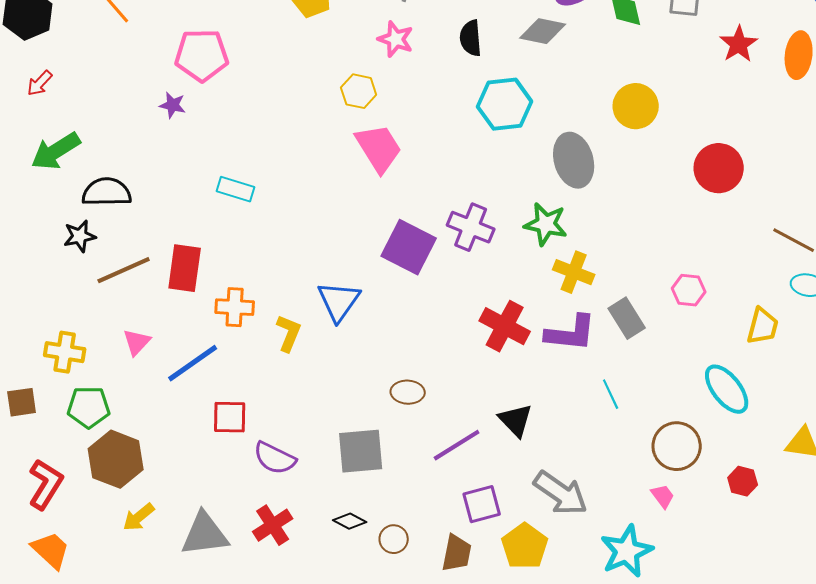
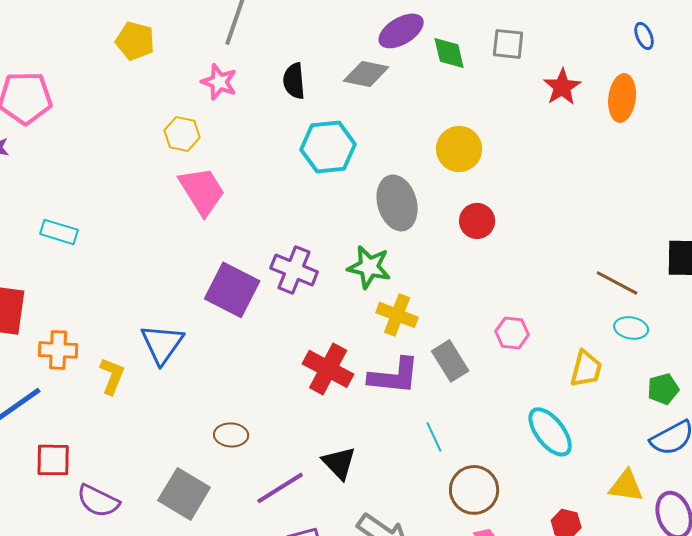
red circle: (719, 168) -> (477, 221), moved, size x0.7
brown circle: (677, 446) -> (474, 490), moved
gray square: (361, 451) -> (184, 494), turned 36

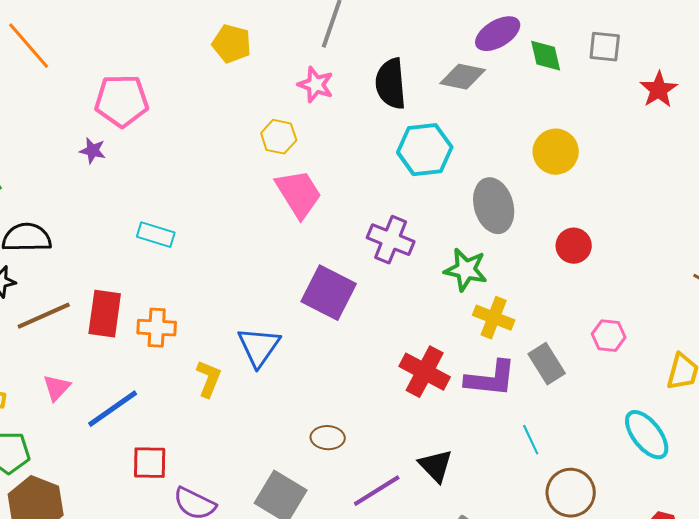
black semicircle: (294, 81) -> (391, 84), size x1.4
red circle: (477, 221) -> (574, 246), moved
purple cross: (294, 270) -> (391, 240), moved
orange cross: (58, 350) -> (157, 328), moved

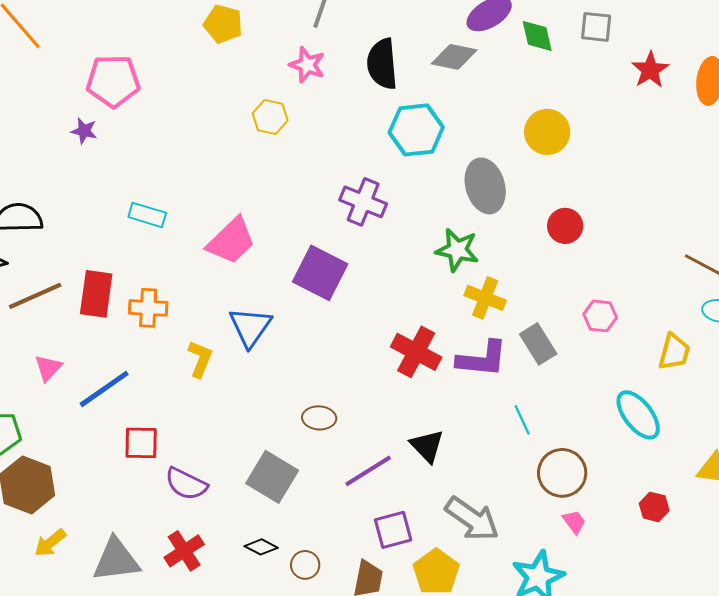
pink trapezoid: (299, 194) -> (231, 241), moved, turned 78
purple cross: (391, 240) -> (363, 202), moved

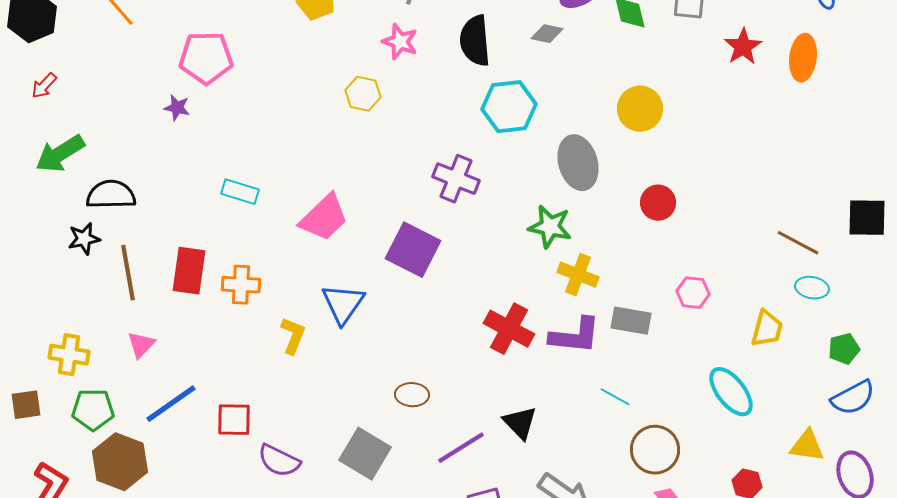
gray diamond: (454, 57) -> (547, 34), size x0.7
brown line: (35, 296) -> (128, 273), turned -76
gray rectangle: (538, 344) -> (631, 321), turned -48
blue line: (104, 389) -> (171, 404), moved
cyan line: (522, 420) -> (615, 397), turned -36

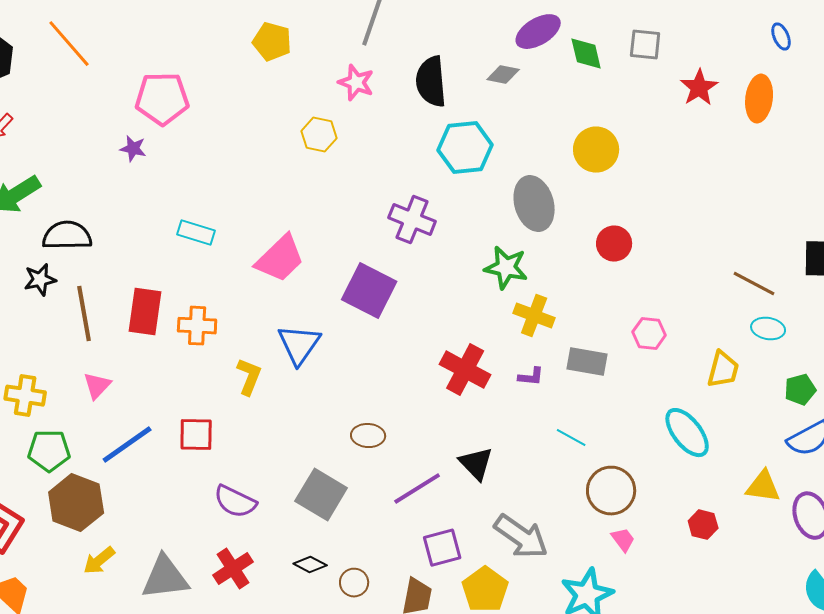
purple L-shape: (575, 336) -> (531, 377), size x0.5
red square: (234, 420) -> (196, 435), moved

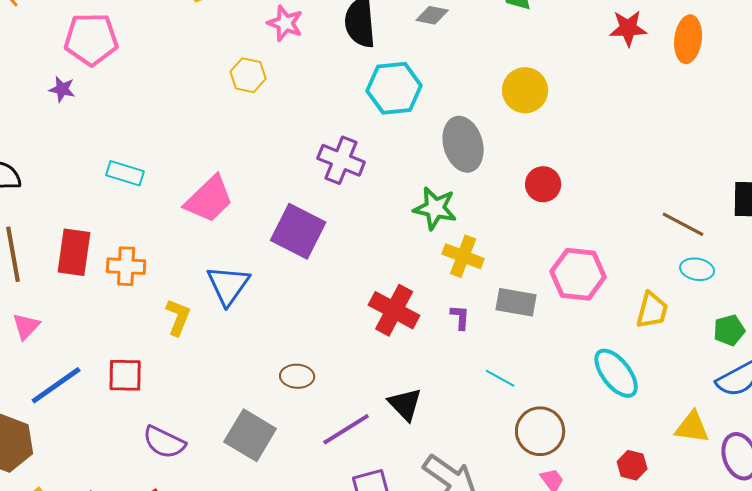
red star: (699, 88) -> (628, 28), turned 30
pink hexagon: (649, 334) -> (578, 274), size x1.6
purple L-shape: (531, 377) -> (460, 317), turned -92

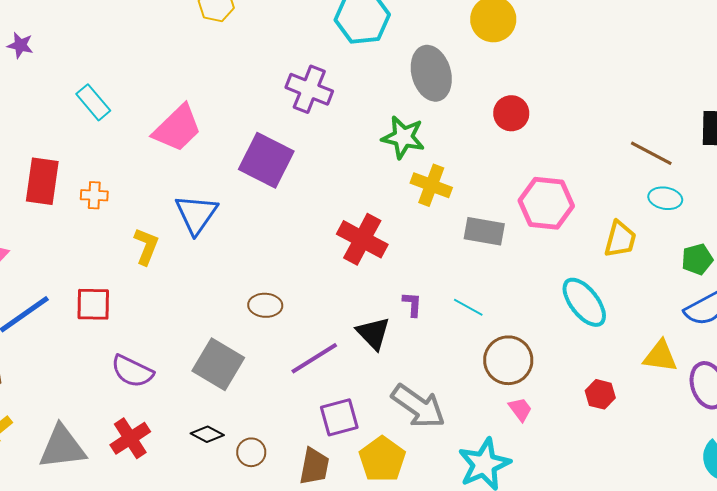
purple star: (62, 89) -> (20, 45), moved
cyan rectangle: (125, 173) -> (93, 102), turned 33
orange cross: (126, 266) -> (94, 195), size x0.7
purple L-shape: (460, 317) -> (412, 304), moved

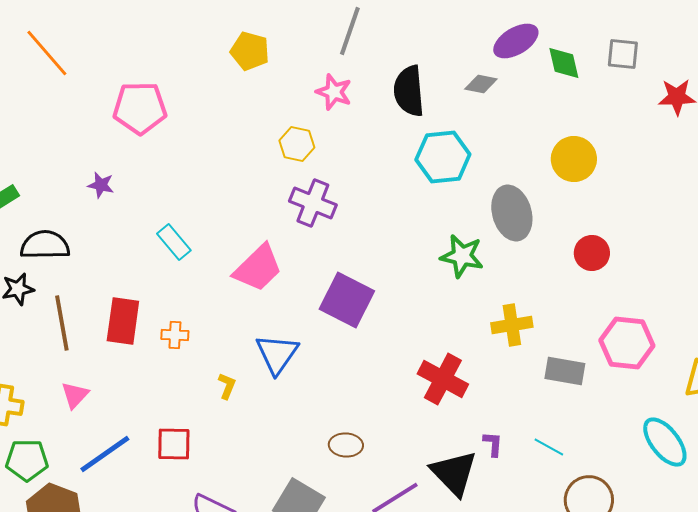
purple cross: (309, 89) -> (313, 203), moved
green star: (403, 137) -> (462, 256), moved
yellow cross: (431, 185) -> (512, 325), turned -30
yellow L-shape: (146, 246) -> (227, 386), size x0.7
black triangle: (373, 333) -> (454, 473), size x1.4

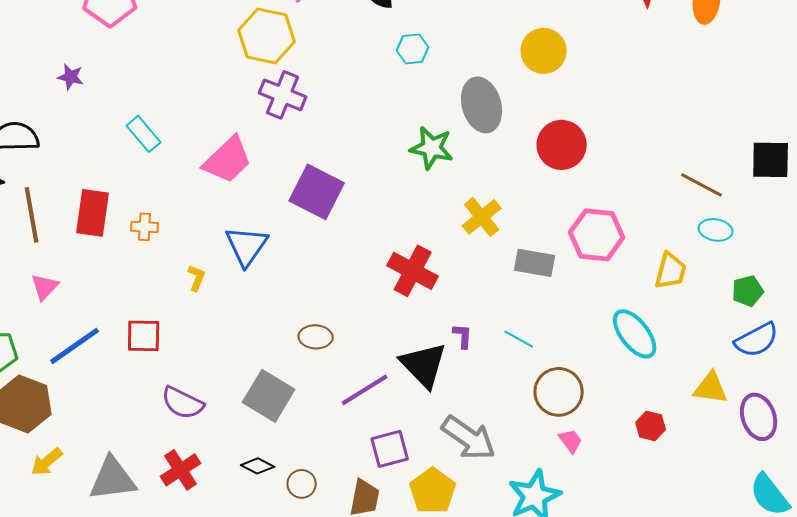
yellow hexagon: (297, 144) -> (267, 36), size x1.6
cyan hexagon: (443, 157) -> (413, 49), size x0.6
red circle: (592, 253) -> (562, 145), size x1.4
yellow cross: (512, 325) -> (482, 217), turned -30

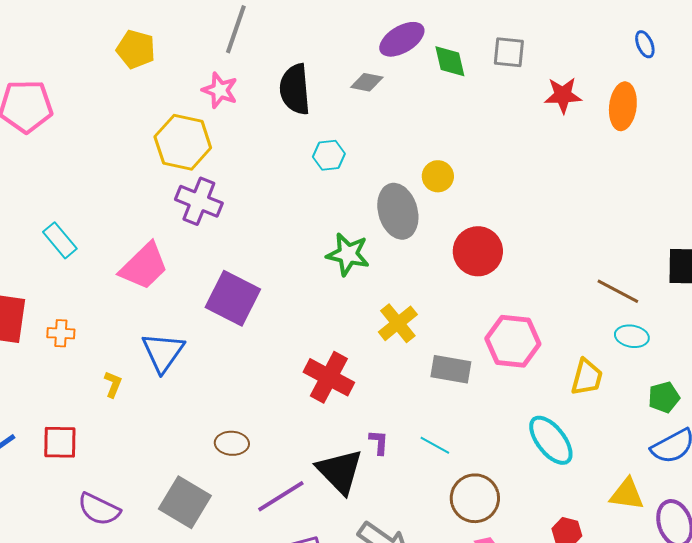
yellow circle: (544, 51) -> (438, 176), moved, size x0.7

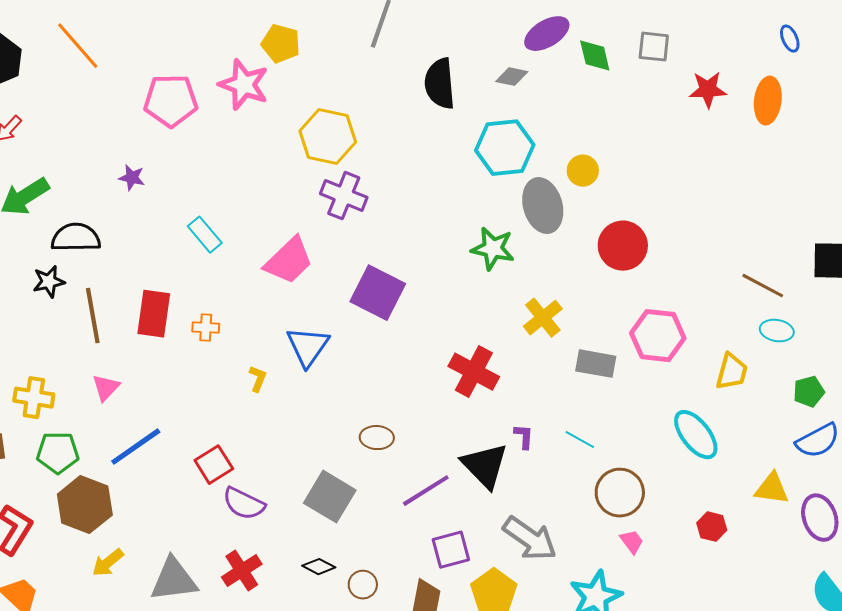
pink star: (220, 90) -> (244, 85), moved, size x1.4
cyan hexagon: (329, 155) -> (505, 148), moved, size x1.8
red square: (60, 442) -> (214, 465), moved, turned -33

